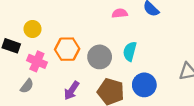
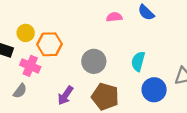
orange hexagon: (67, 49) -> (50, 44), moved
cyan semicircle: (130, 51) -> (138, 61), moved
blue circle: (144, 85) -> (154, 90), moved

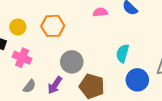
orange hexagon: (50, 44) -> (53, 26), moved
gray circle: (94, 61) -> (72, 62), moved
gray semicircle: (20, 91) -> (29, 86), moved

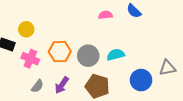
orange hexagon: (53, 26) -> (60, 52), moved
cyan semicircle: (122, 53) -> (116, 55), moved, turned 60
gray circle: (72, 62) -> (88, 56), moved

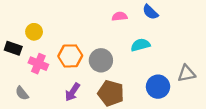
cyan semicircle: (116, 55) -> (140, 45), moved
gray semicircle: (37, 86) -> (22, 93), moved, turned 104

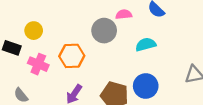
gray circle: (101, 60) -> (104, 31), moved
blue circle: (158, 87) -> (146, 86), moved

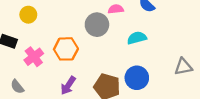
yellow circle: (34, 31) -> (28, 15), moved
pink cross: (38, 64) -> (34, 57), turned 30

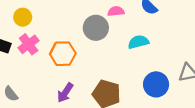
pink cross: (34, 57) -> (29, 44), moved
blue circle: (137, 78) -> (156, 84), moved

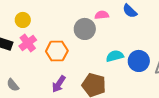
cyan semicircle: (138, 42) -> (115, 56), moved
blue circle: (156, 84) -> (139, 61), moved

